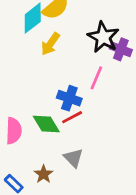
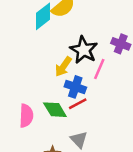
black star: (103, 37) -> (84, 50), moved
yellow arrow: (50, 44) -> (63, 67), moved

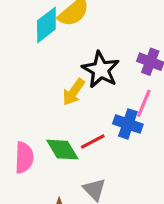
pink line: (99, 69) -> (144, 103), moved
blue cross: (75, 87) -> (128, 124), moved

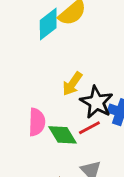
black star: (101, 70) -> (97, 102), moved
pink semicircle: (24, 158) -> (37, 122), moved

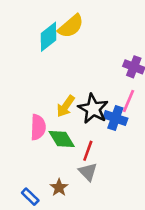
yellow arrow: (72, 84) -> (66, 106), moved
red line: (89, 128) -> (88, 151), moved, turned -42

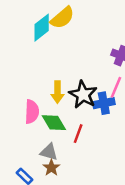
yellow arrow: (66, 106) -> (57, 92), turned -35
blue cross: (115, 118) -> (104, 103), turned -30
gray triangle: (88, 172) -> (49, 152), moved, turned -30

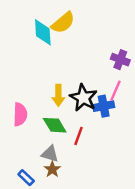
cyan diamond: (42, 28) -> (43, 32), turned -56
pink semicircle: (32, 112) -> (20, 114), moved

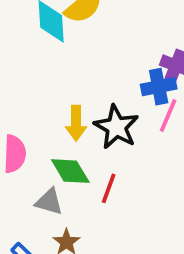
blue cross: (104, 106) -> (159, 87), moved
gray triangle: (50, 154) -> (49, 202), moved

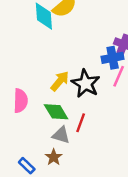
yellow arrow: (76, 123) -> (60, 81), turned -140
gray triangle: (49, 202) -> (61, 135), moved

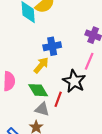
blue cross: (113, 58) -> (52, 46), moved
black star: (86, 84) -> (74, 81), moved

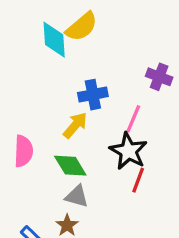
pink line: (89, 61) -> (133, 119), moved
red line: (58, 99) -> (138, 180), moved

